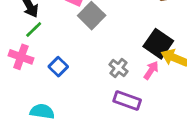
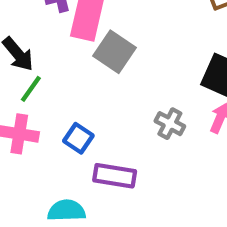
purple rectangle: (127, 101) -> (115, 176), moved

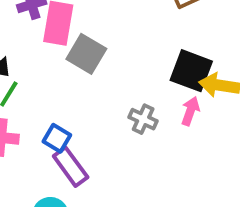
purple rectangle: (115, 176) -> (71, 167), moved, turned 48

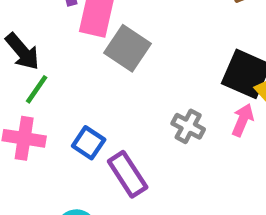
purple rectangle: (71, 167) -> (128, 174), moved

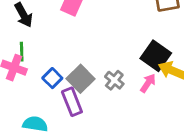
gray square: (127, 48) -> (81, 79), moved
green line: (37, 89) -> (22, 52), moved, turned -48

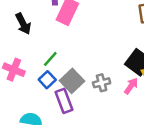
green line: (22, 52) -> (50, 59), moved, turned 42
gray cross: (114, 80) -> (102, 83), turned 35

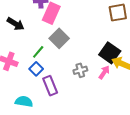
black arrow: (23, 24) -> (16, 24), turned -30
gray square: (72, 81) -> (59, 38), moved

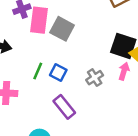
gray square: (59, 38) -> (62, 29), moved
blue square: (36, 69) -> (58, 72), moved

